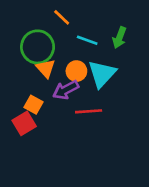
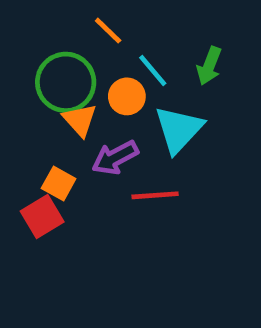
cyan line: (87, 40) -> (153, 71), turned 30
orange circle: (76, 71) -> (127, 96), moved

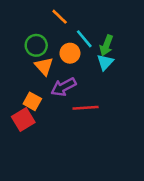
green arrow: (209, 66) -> (106, 45), moved
green circle: (66, 82) -> (36, 45), size x0.7
cyan triangle: (179, 129) -> (105, 62), moved, size x0.6

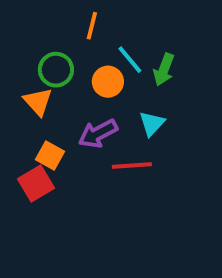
orange line: (60, 17) -> (92, 26), turned 60
cyan triangle: (105, 62) -> (152, 124), moved
orange triangle: (44, 66) -> (38, 102), moved

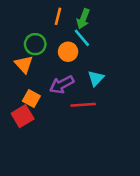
green arrow: (164, 70) -> (83, 19), moved

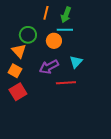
cyan line: (82, 38) -> (65, 30), turned -49
orange square: (31, 98) -> (15, 71), moved

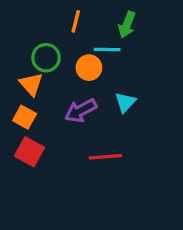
green arrow: (66, 15) -> (127, 25), moved
red line: (66, 83) -> (105, 157), moved
red square: (18, 92) -> (30, 152), turned -30

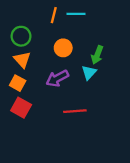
green arrow: (127, 25) -> (97, 55), moved
cyan line: (107, 49) -> (76, 14), moved
green circle: (46, 58) -> (21, 36), moved

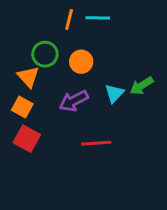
green circle: (21, 36) -> (45, 54), moved
green arrow: (97, 55) -> (142, 86), moved, turned 36

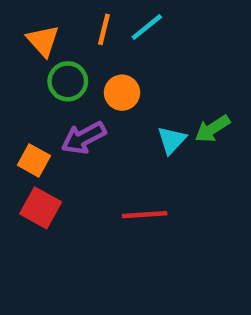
cyan line: (98, 18) -> (147, 27), turned -40
orange triangle: (28, 77) -> (43, 41), moved
purple arrow: (74, 101) -> (84, 138), moved

